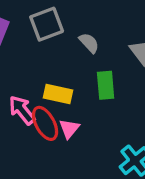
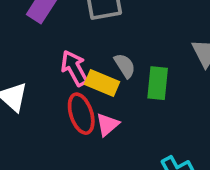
gray semicircle: (89, 43) -> (125, 66), moved
pink arrow: (22, 110) -> (74, 68), moved

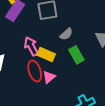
gray semicircle: (125, 66) -> (66, 34), moved, turned 80
green rectangle: (158, 83) -> (76, 55), turned -36

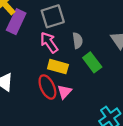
gray semicircle: (66, 34) -> (78, 41), turned -48
pink arrow: (31, 46) -> (49, 43), moved

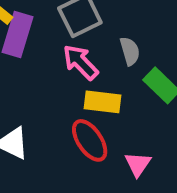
pink triangle: (64, 92) -> (138, 164), moved

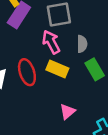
red ellipse: (90, 140) -> (27, 72), moved

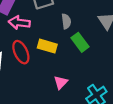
pink arrow: (51, 42) -> (19, 23), moved, turned -48

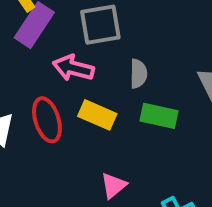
pink arrow: (19, 23) -> (73, 68), moved
green rectangle: (80, 42) -> (159, 116), turned -48

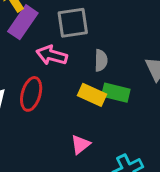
yellow rectangle: (97, 115) -> (92, 95), moved
red ellipse: (47, 120) -> (31, 94), turned 32

